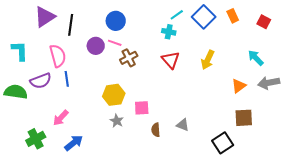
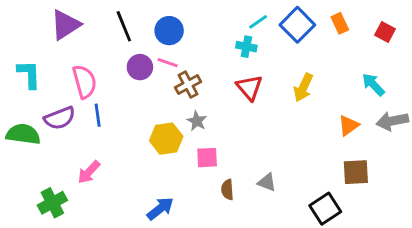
black line: (71, 25) -> (124, 26), moved, turned -30
gray star: (117, 121) -> (197, 121), moved
blue arrow: (74, 143) -> (160, 209), moved

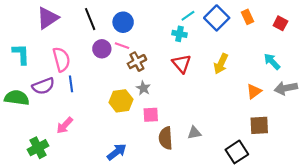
gray triangle: (267, 182) -> (194, 133), turned -32
brown semicircle: (227, 190) -> (166, 138), size x1.5

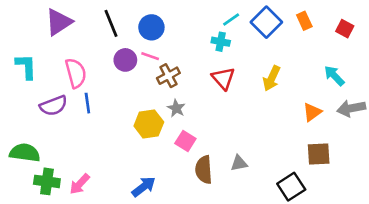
green semicircle: (17, 98) -> (25, 153), moved
pink square: (151, 115) -> (185, 141), turned 35
pink arrow: (65, 125) -> (80, 184), moved
green cross: (38, 148) -> (47, 181), turned 36

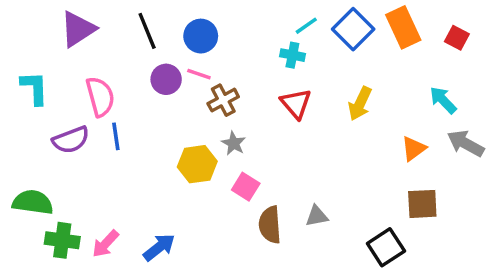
orange rectangle: (304, 21) -> (403, 27), size x1.6
gray arrow: (351, 108) -> (466, 143), turned 40
blue arrow: (144, 187) -> (159, 247), moved

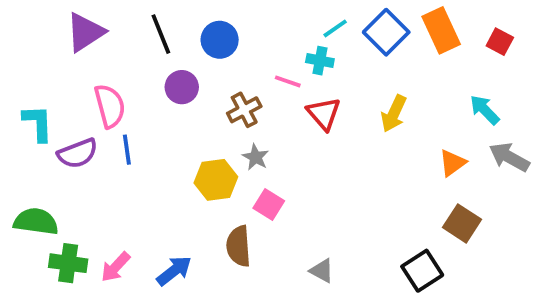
pink line: (199, 74) -> (288, 81), moved
cyan L-shape: (34, 88) -> (38, 123), moved
brown square: (422, 204) -> (462, 223), turned 36
gray triangle: (317, 216) -> (322, 271), moved, turned 40
brown semicircle: (270, 225) -> (239, 246), moved

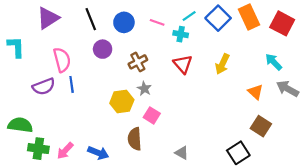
red square: (500, 42) -> (282, 23), size x1.6
pink line: (288, 81) -> (157, 22), moved
cyan L-shape: (38, 123) -> (16, 47), moved
orange triangle: (452, 163) -> (255, 92), turned -42
blue arrow: (174, 271) -> (98, 153), turned 60

